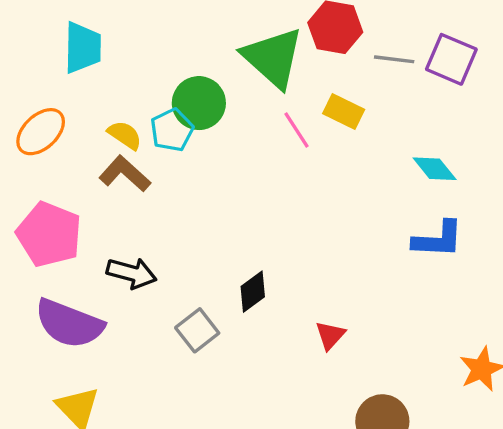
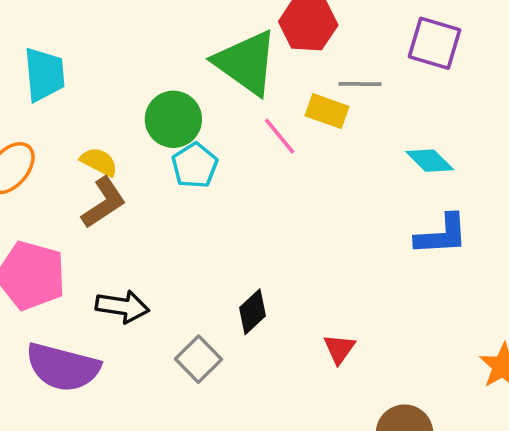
gray line: (394, 59) -> (360, 84), moved
cyan pentagon: (172, 130) -> (195, 165), moved
brown L-shape: (125, 174) -> (104, 203), turned 111

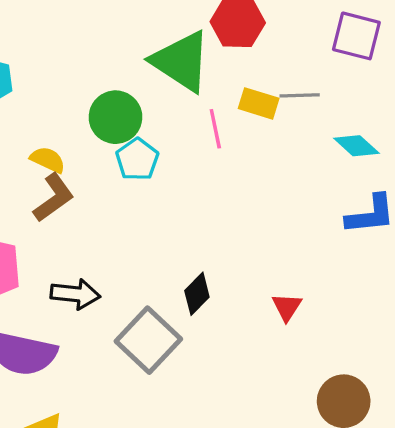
gray line: (360, 84) -> (300, 95), moved
pink line: (280, 136) -> (215, 129), turned 30
red triangle: (339, 349) -> (287, 307), moved
gray square: (198, 359) -> (148, 340), size x1.5

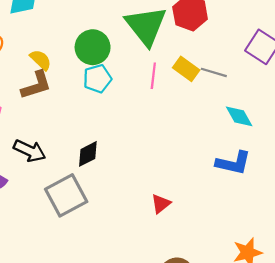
black diamond: (197, 294) -> (88, 154), moved

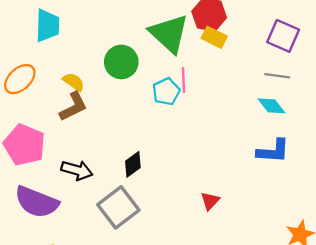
yellow rectangle: (186, 69) -> (214, 37), moved
gray line: (214, 72) -> (277, 76), moved
cyan pentagon: (97, 79) -> (166, 92), moved

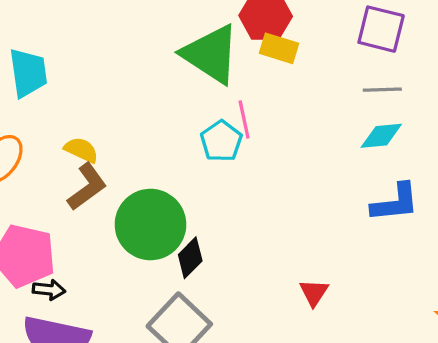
green circle: (121, 62) -> (150, 225), moved, size x1.4
cyan diamond: (272, 106) -> (381, 136), turned -48
black arrow: (77, 170) -> (49, 290), moved, size x0.7

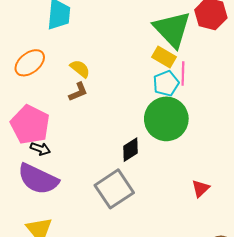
yellow rectangle: (279, 48) -> (164, 57), moved
brown L-shape: (87, 187) -> (78, 92), size x0.7
green circle: (150, 225) -> (166, 119), moved

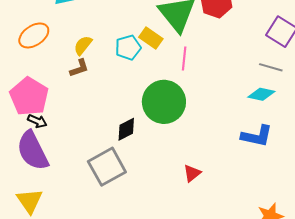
yellow rectangle: (164, 57) -> (151, 38), moved
yellow semicircle: (80, 69) -> (83, 45), turned -95
cyan pentagon: (166, 83) -> (128, 48), moved
purple semicircle: (38, 179) -> (33, 151), turned 33

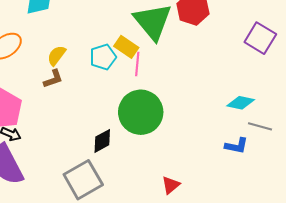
pink line: (184, 59) -> (137, 64), moved
gray line: (271, 67) -> (260, 126), moved
blue L-shape: (257, 136) -> (237, 146), size x0.7

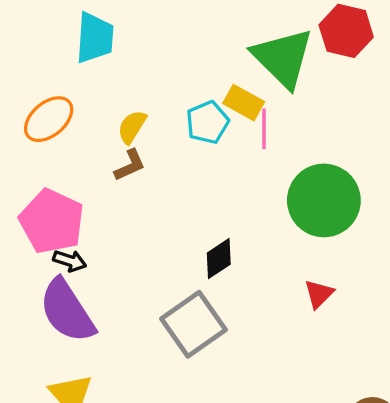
green circle: (141, 112) -> (324, 200), moved
red triangle: (171, 185) -> (319, 294), moved

